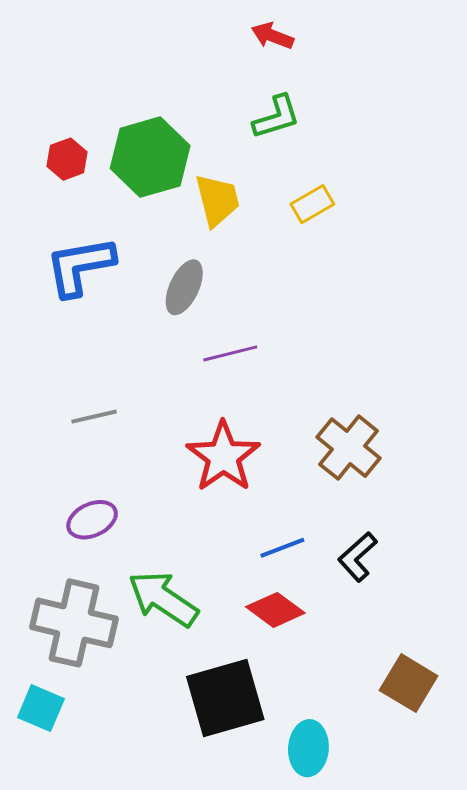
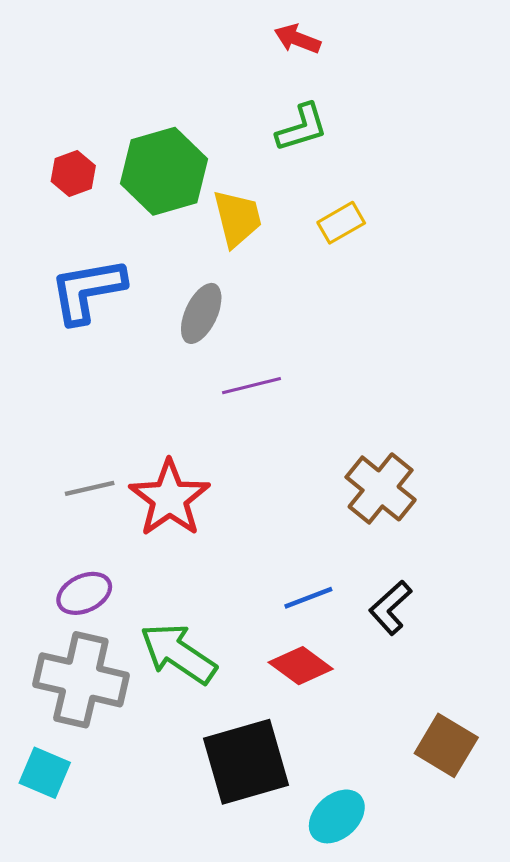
gray line: (94, 417) -> (90, 488), moved
red star: (223, 457) -> (169, 498), moved
purple ellipse: (92, 520) -> (84, 593), moved
cyan ellipse: (308, 748) -> (337, 816), turned 44

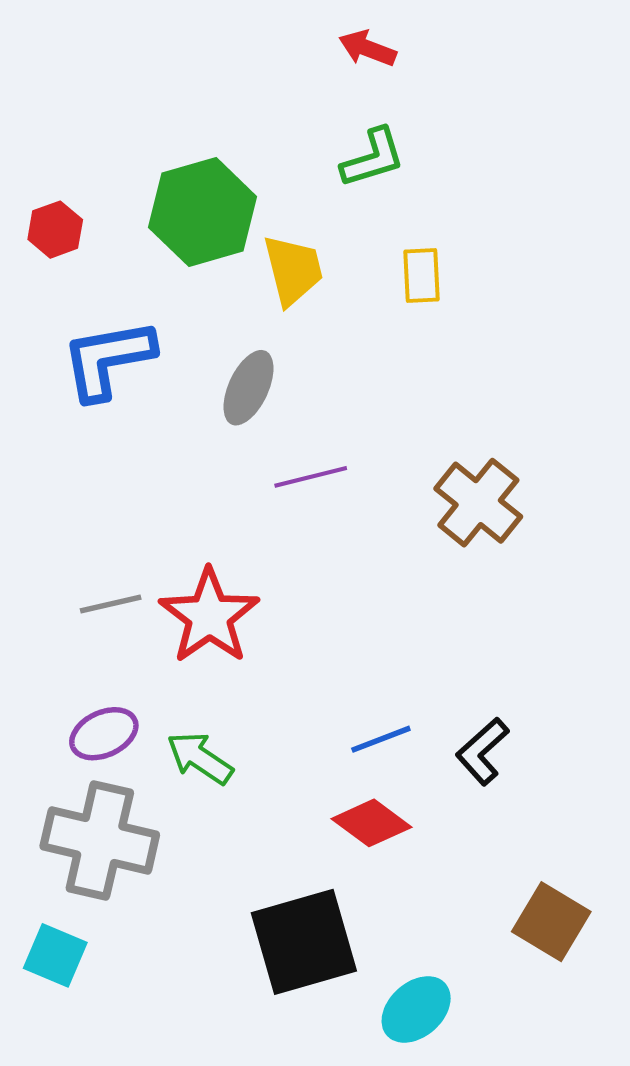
red hexagon: (73, 173) -> (55, 230), moved
yellow rectangle: (341, 223) -> (422, 276), turned -63
brown cross: (381, 488) -> (478, 503), moved
green arrow: (178, 654) -> (200, 758), moved, size x0.7

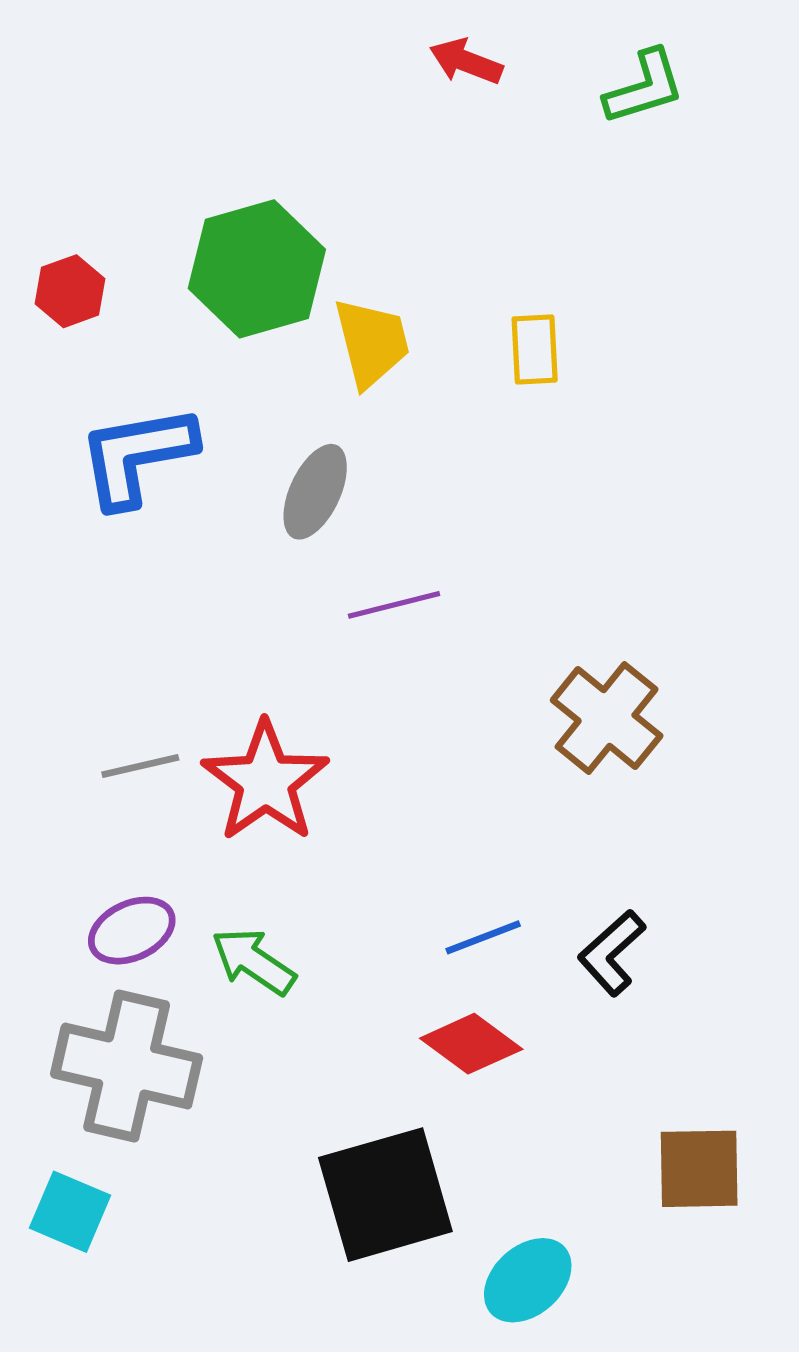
green L-shape: (373, 158) -> (644, 87), moved
brown cross: (478, 503) -> (607, 718), moved
brown square: (551, 922) -> (699, 1169), turned -32

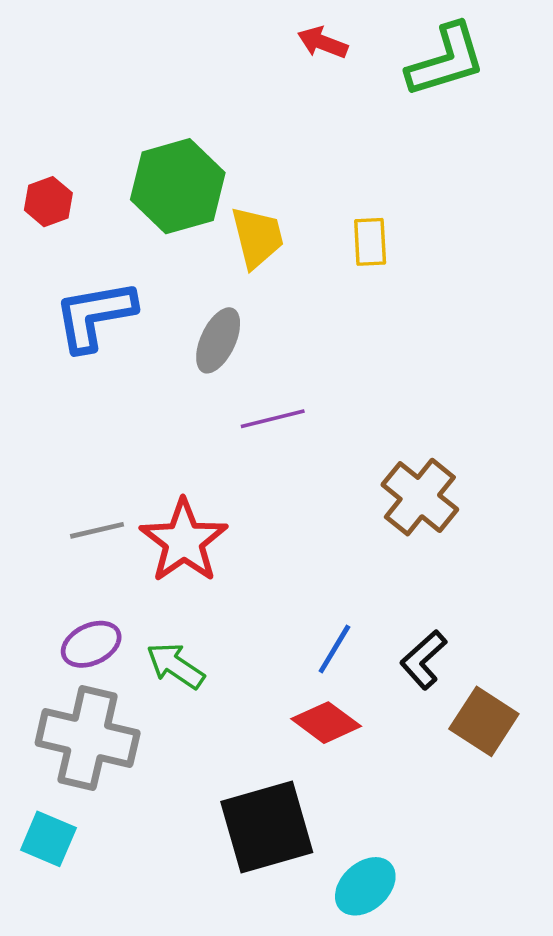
green L-shape: (644, 87) -> (446, 60), size x1.4
blue line: (483, 937) -> (334, 649), turned -38
brown square: (699, 1169) -> (484, 721), moved, turned 34

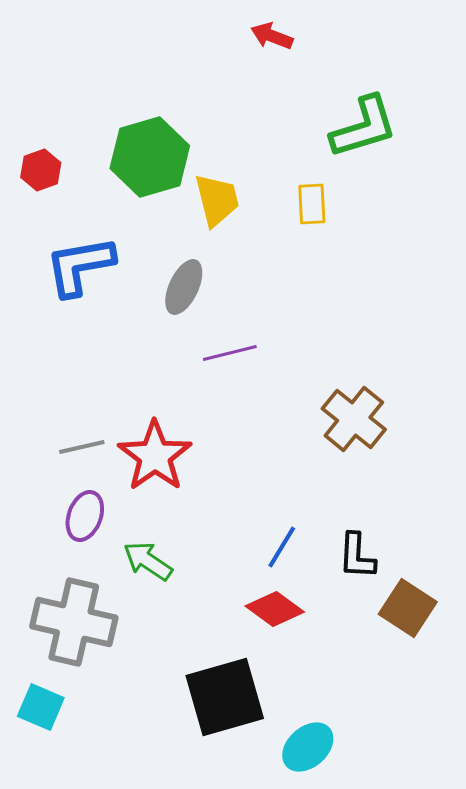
green L-shape: (446, 60) -> (364, 127), moved
purple ellipse: (91, 644) -> (85, 516), moved, turned -45
black L-shape: (423, 660) -> (357, 556), turned -45

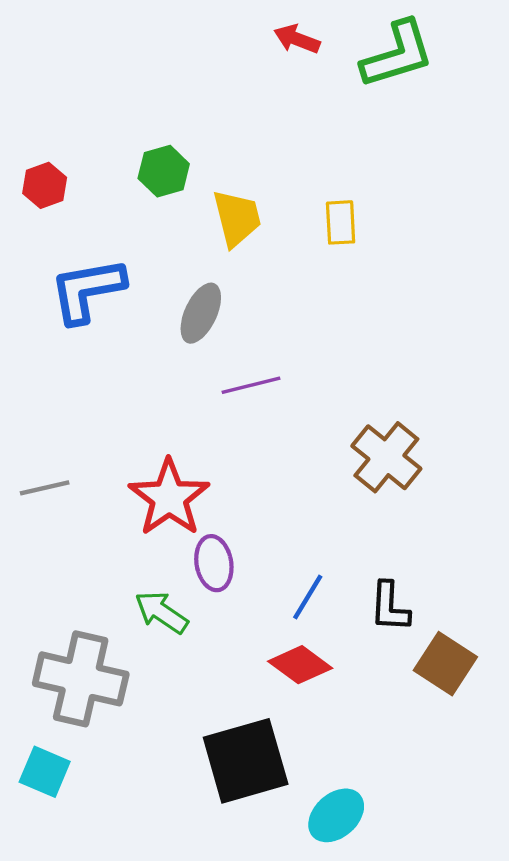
green L-shape: (364, 127) -> (397, 54), moved
green hexagon: (150, 157) -> (164, 171), size x0.6
gray line: (82, 447) -> (45, 488), moved
purple ellipse: (85, 516) -> (214, 563), moved, turned -30

